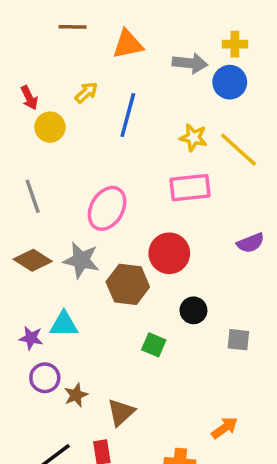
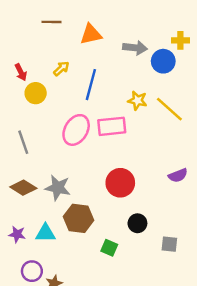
yellow cross: (235, 44) -> (180, 40), moved
pink rectangle: (190, 188) -> (112, 126), moved
pink ellipse: (107, 208) -> (76, 130), moved
brown hexagon: (128, 284) -> (79, 218), moved
purple star: (31, 338) -> (17, 234), moved

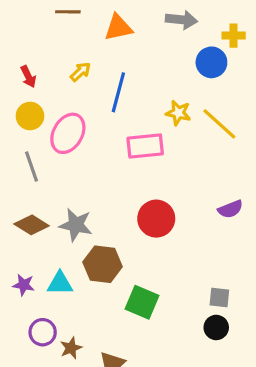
gray arrow: (135, 48) -> (181, 20), moved
yellow circle: (36, 93) -> (30, 116), moved
pink ellipse: (76, 130) -> (68, 133), moved
black circle: (137, 223) -> (216, 327), moved
green square: (109, 248) -> (142, 302), size x1.5

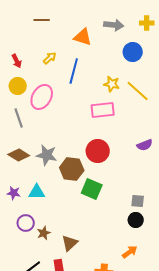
orange triangle: (118, 28) -> (83, 37), moved, turned 30
yellow cross: (234, 36) -> (147, 23), moved
pink rectangle: (145, 146) -> (103, 110), moved
brown hexagon: (103, 264) -> (72, 169), moved
green square: (142, 302) -> (92, 189), moved

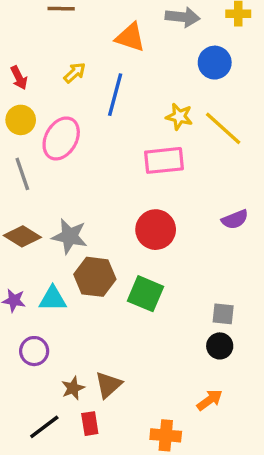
brown hexagon: (72, 169) -> (95, 277), moved
brown star: (44, 233) -> (73, 388), moved

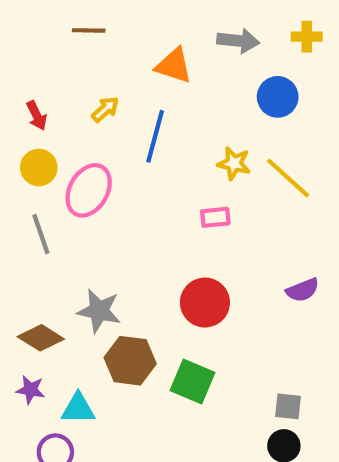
pink rectangle: (164, 160) -> (215, 217), size x0.6
brown diamond: (22, 236) -> (41, 338), moved
cyan triangle: (53, 299) -> (78, 408), moved

